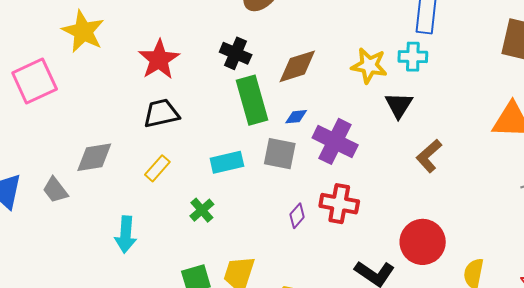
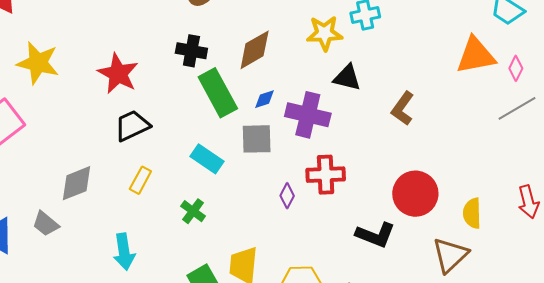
black triangle: (399, 105) -> (347, 78), moved, turned -36
cyan rectangle: (227, 162) -> (207, 159), turned 60

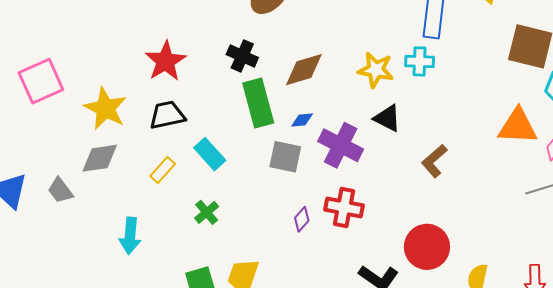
yellow star: (38, 63) -> (105, 108), moved
cyan rectangle: (207, 159) -> (210, 154), moved

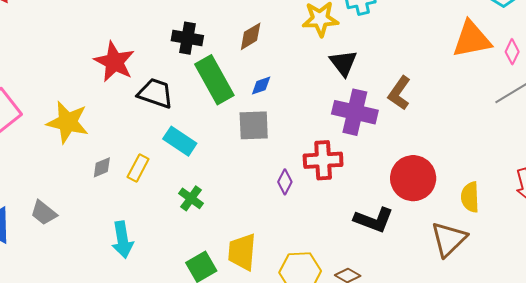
brown diamond: (304, 70) -> (251, 36), size x0.7
black trapezoid: (167, 115) -> (155, 93), moved, turned 45
black triangle: (387, 118) -> (343, 63), turned 40
purple cross: (341, 145) -> (355, 112), moved
gray diamond: (100, 158) -> (102, 167), moved, size x0.6

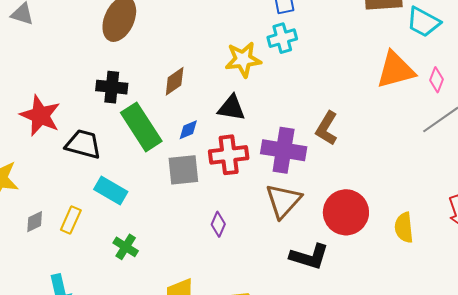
black triangle: (343, 63) -> (231, 108), moved, turned -40
red cross: (323, 160) -> (229, 155), moved
brown triangle: (449, 239) -> (283, 201), moved

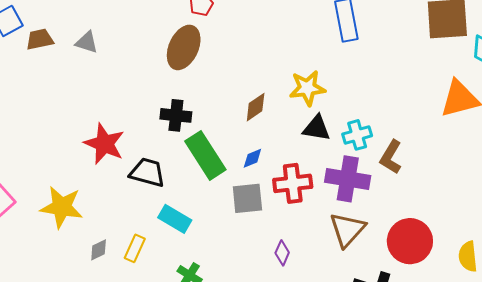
cyan cross: (282, 38) -> (357, 135), moved
brown diamond: (175, 81) -> (256, 107), moved
black triangle: (231, 108) -> (317, 128), moved

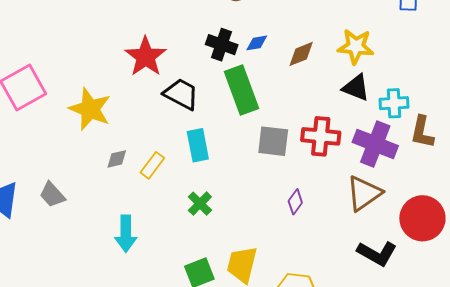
brown L-shape: (391, 157) -> (422, 132), turned -32
blue diamond: (252, 158) -> (257, 43), moved
cyan rectangle: (175, 219) -> (198, 145), turned 36

